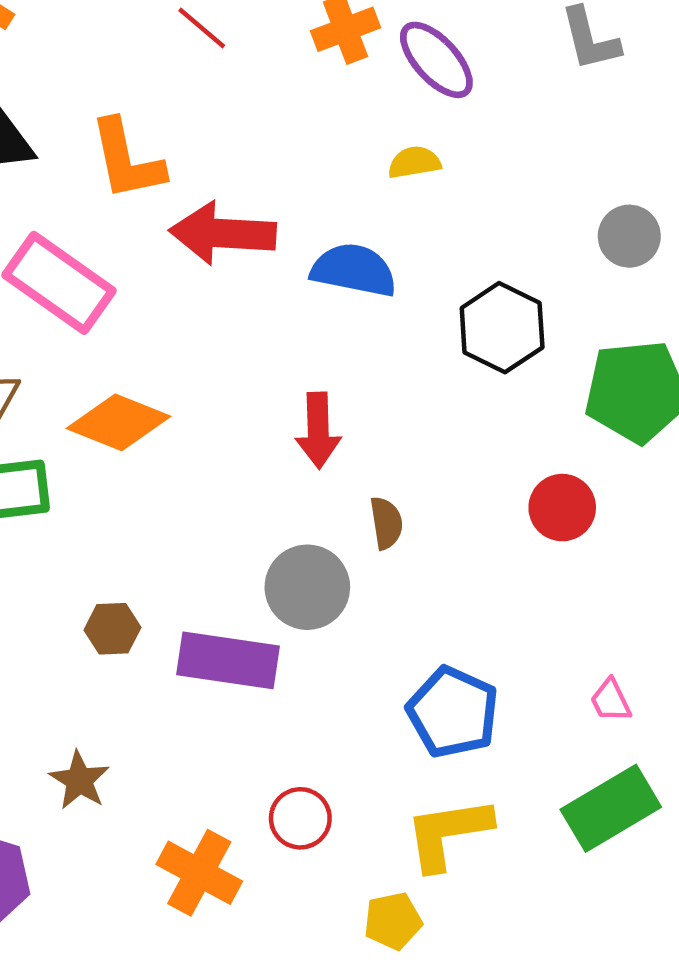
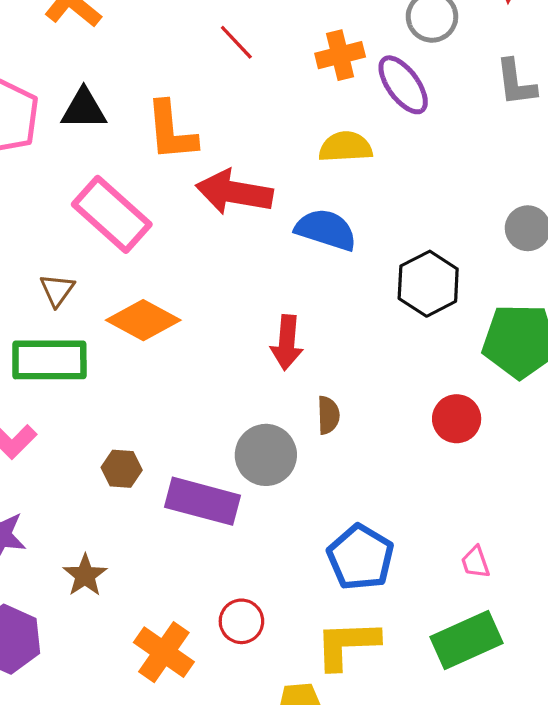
yellow semicircle: (414, 162) -> (345, 147), moved, size x1.4

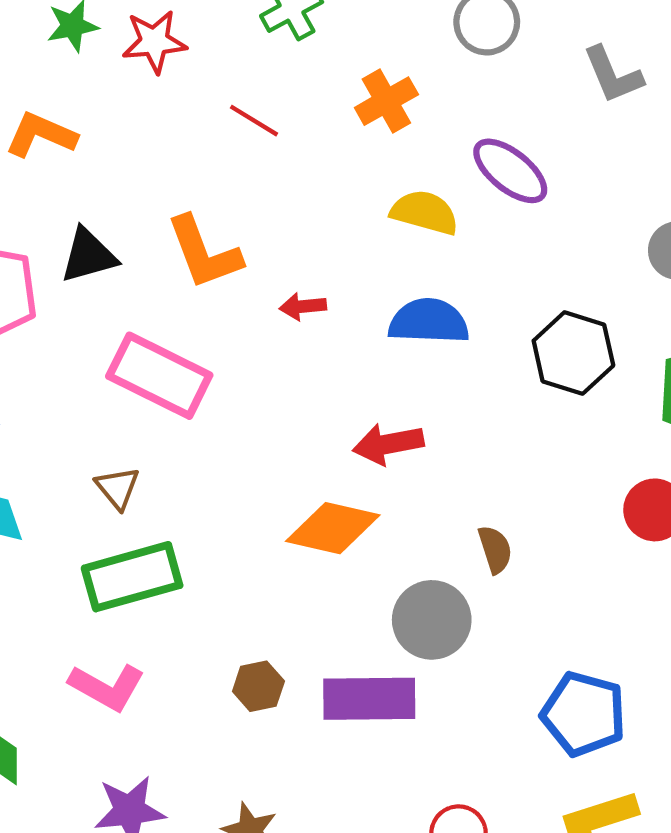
purple ellipse: (403, 85) -> (510, 171), moved
yellow semicircle: (345, 147) -> (425, 212), turned 34
red arrow: (234, 192) -> (303, 306), size x0.5
orange diamond: (143, 320) -> (333, 528), moved
red arrow: (287, 343) -> (388, 444), moved, turned 90

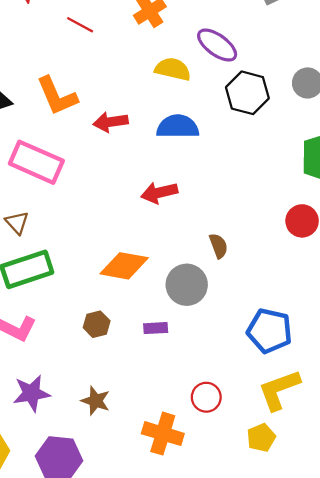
red arrow: (303, 306) -> (111, 122), size x1.4
black hexagon: (573, 353) -> (247, 93), moved
orange diamond: (333, 528) -> (124, 266), moved
purple rectangle: (369, 699) -> (156, 328), size x0.5

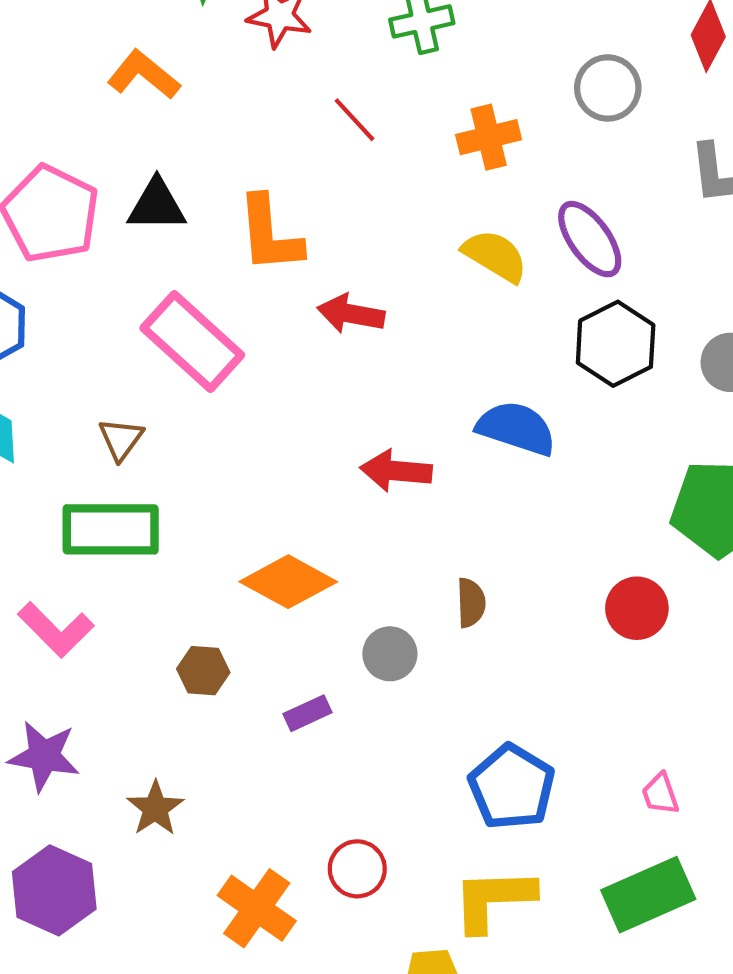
blue semicircle: (178, 127) -> (516, 428), moved
gray circle: (187, 285) -> (390, 654), size x0.7
purple rectangle: (156, 328) -> (308, 713), turned -40

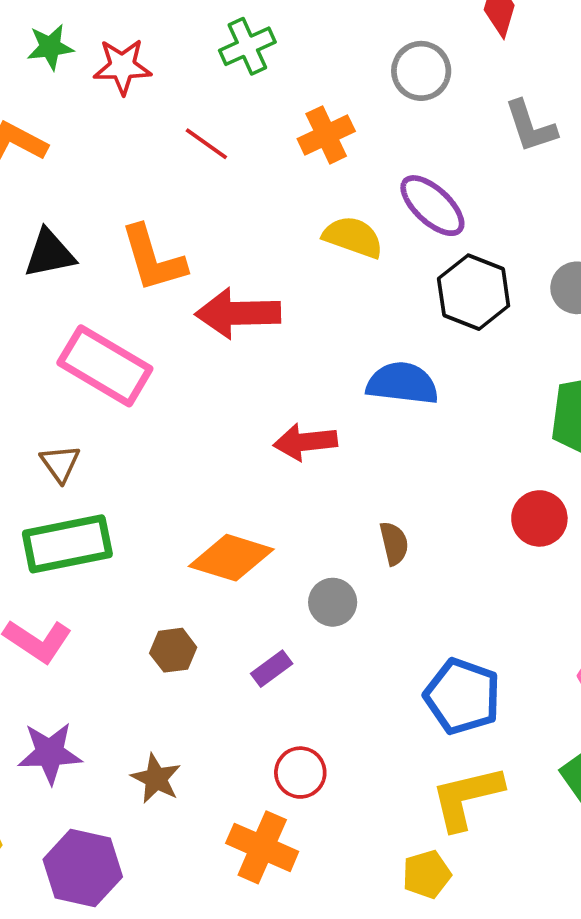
red arrow: (351, 314) -> (238, 313), size x1.4
red circle: (357, 869) -> (300, 773), moved

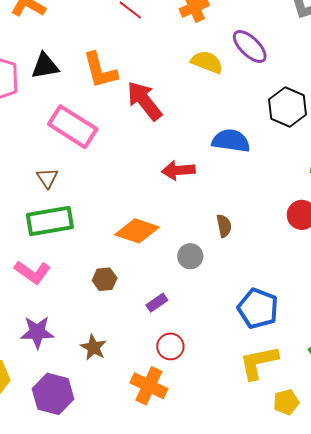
black hexagon: (474, 292) -> (287, 107), moved
red arrow: (238, 313) -> (144, 101), turned 51
purple rectangle: (272, 669) -> (157, 303), moved
yellow pentagon: (427, 874) -> (286, 402), moved

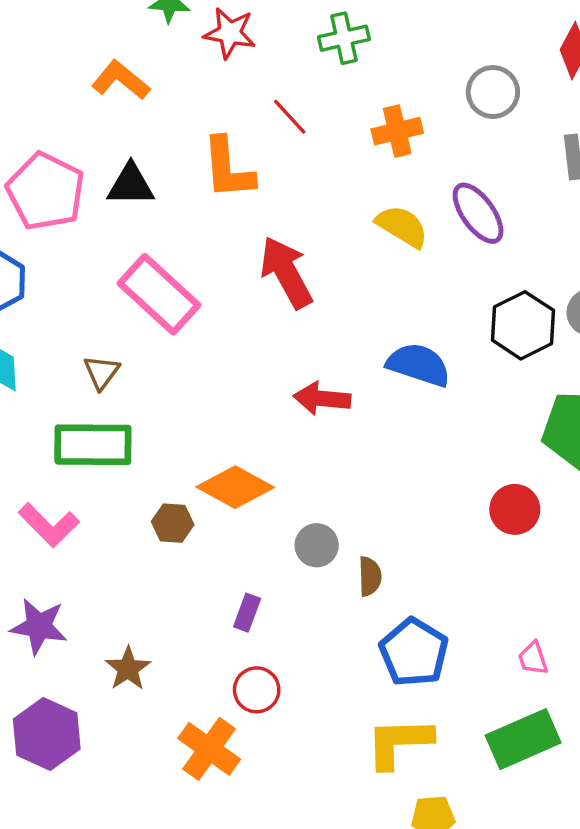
orange L-shape: (100, 70) -> (228, 168), moved
brown semicircle: (224, 226) -> (370, 576), moved
brown hexagon: (105, 279) -> (173, 523), moved
purple rectangle: (157, 303) -> (247, 613), turned -45

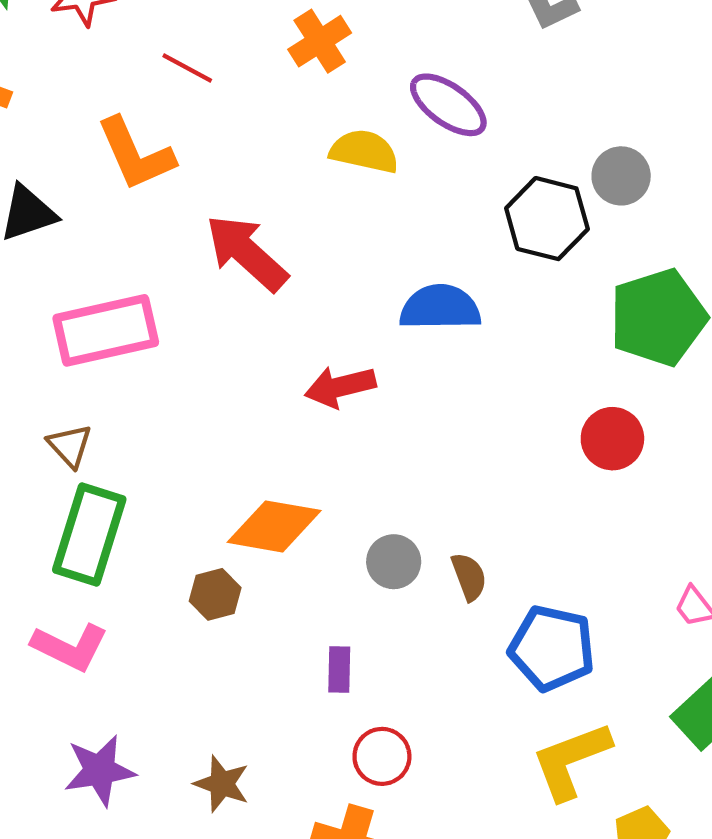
pink rectangle: (159, 294) -> (106, 330), turned -36
green rectangle: (93, 445) -> (89, 534), turned -54

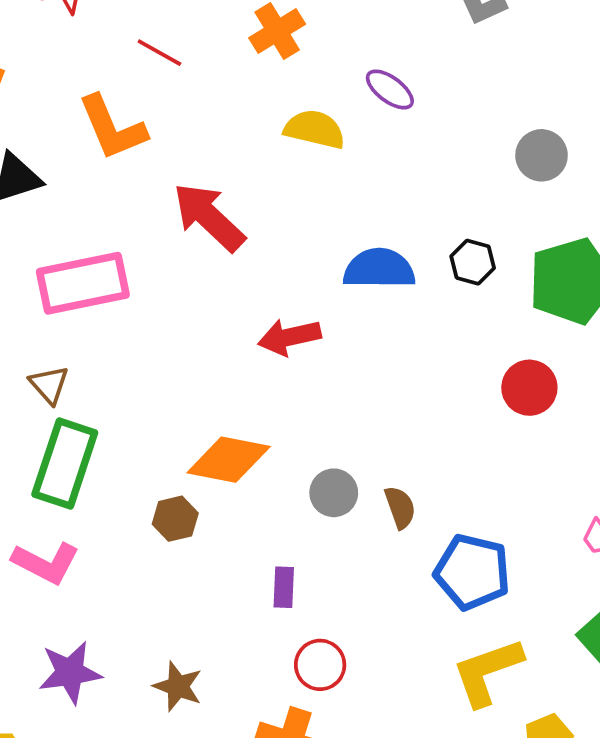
purple ellipse: (448, 105) -> (390, 89), size x0.7
black hexagon: (547, 219) -> (473, 262), moved, size x0.6

